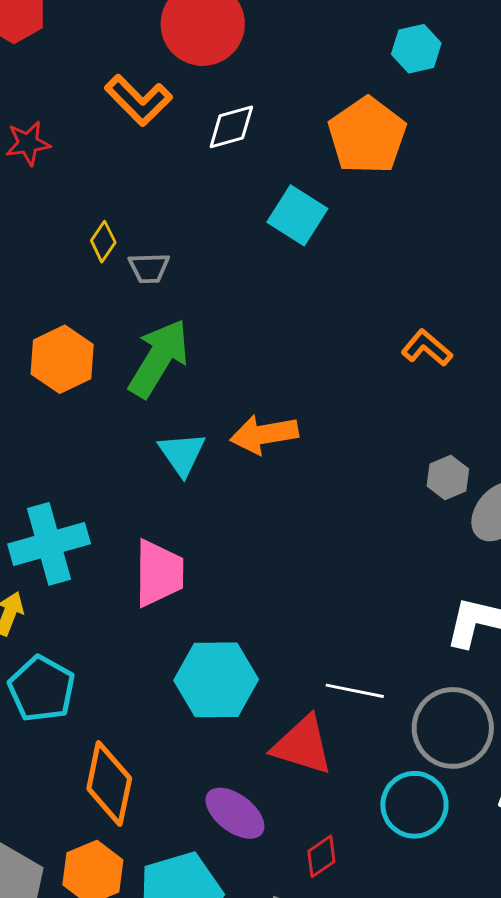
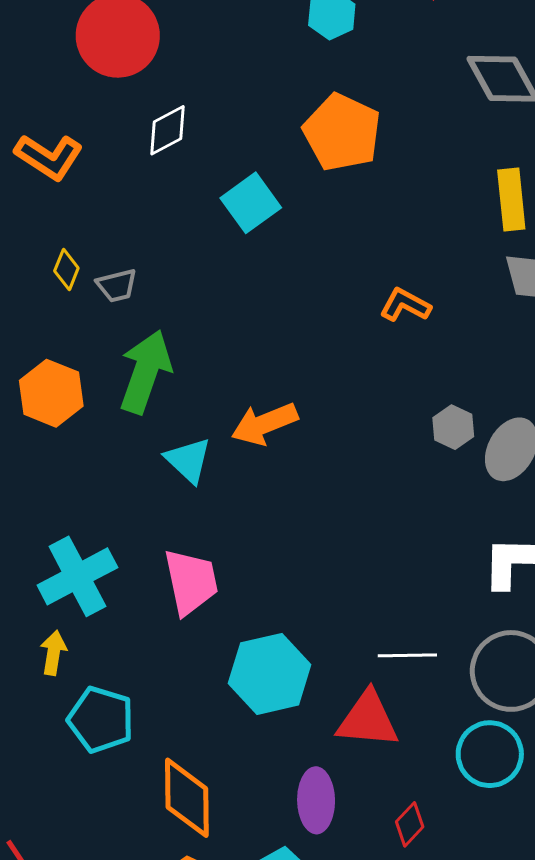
orange L-shape: (138, 100) -> (49, 157), moved
orange pentagon: (367, 136) -> (342, 132), moved
cyan square: (297, 215) -> (251, 203), turned 34
purple ellipse: (235, 813) -> (316, 800), turned 64

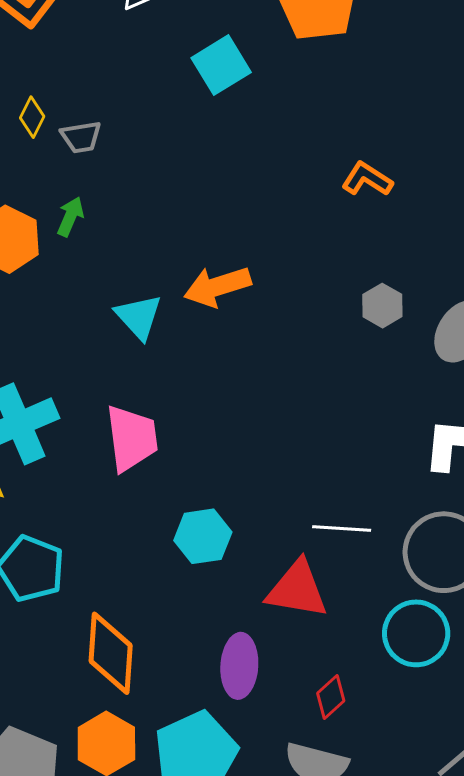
green arrow: (145, 372) -> (70, 217), moved, size x0.5
gray hexagon: (453, 427) -> (382, 306), moved
cyan hexagon: (270, 674) -> (203, 536), size x0.7

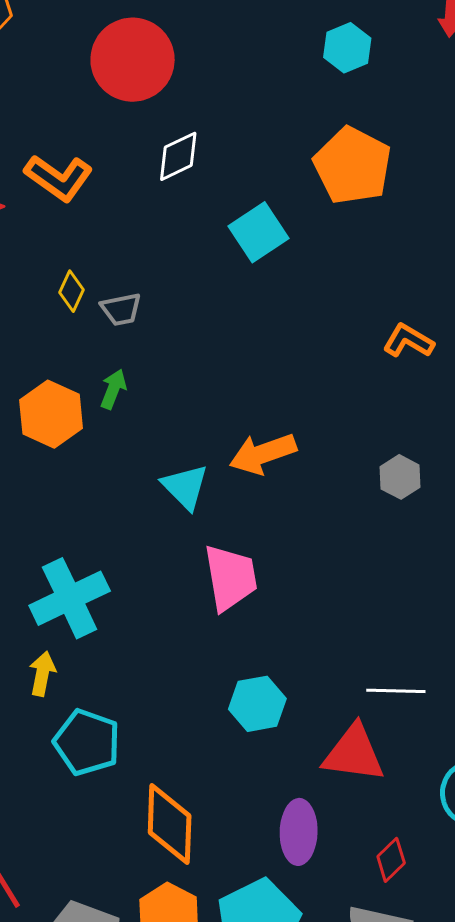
gray hexagon: (382, 306) -> (400, 477), moved
pink trapezoid: (132, 438) -> (230, 578), moved

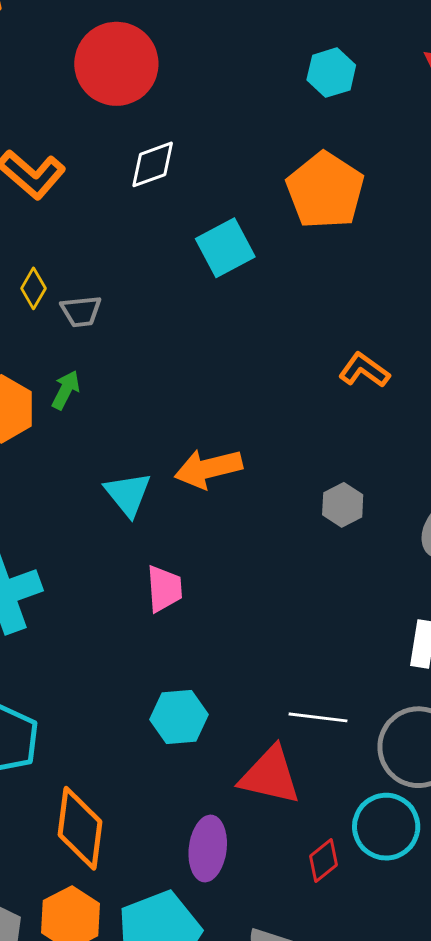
pink trapezoid: (230, 578) -> (164, 589), size x0.7
red diamond: (391, 860) -> (324, 861), moved

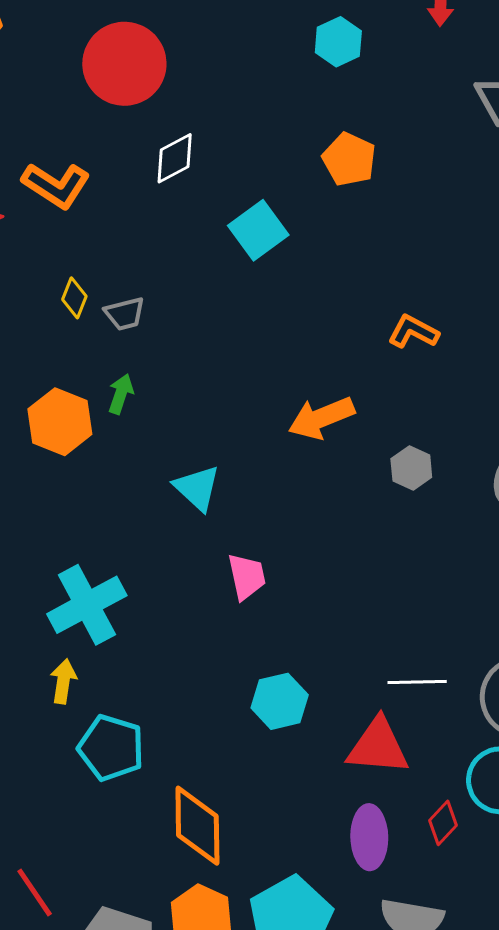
orange pentagon: (325, 190) -> (349, 159), size x0.7
orange arrow: (208, 468) -> (321, 418), moved
purple ellipse: (208, 849) -> (369, 837), moved

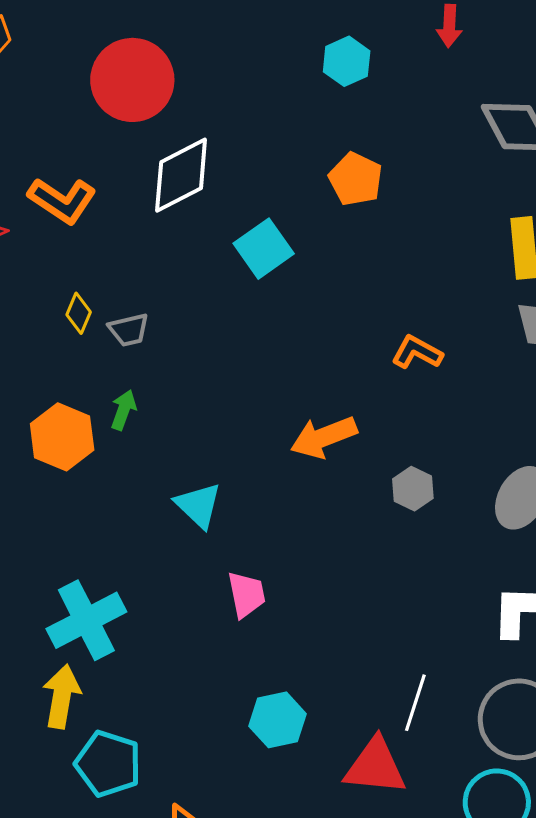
white diamond: (175, 158) -> (181, 175), size x1.5
yellow arrow: (63, 681) -> (62, 696), size x1.4
white line: (417, 682) -> (415, 703), turned -72

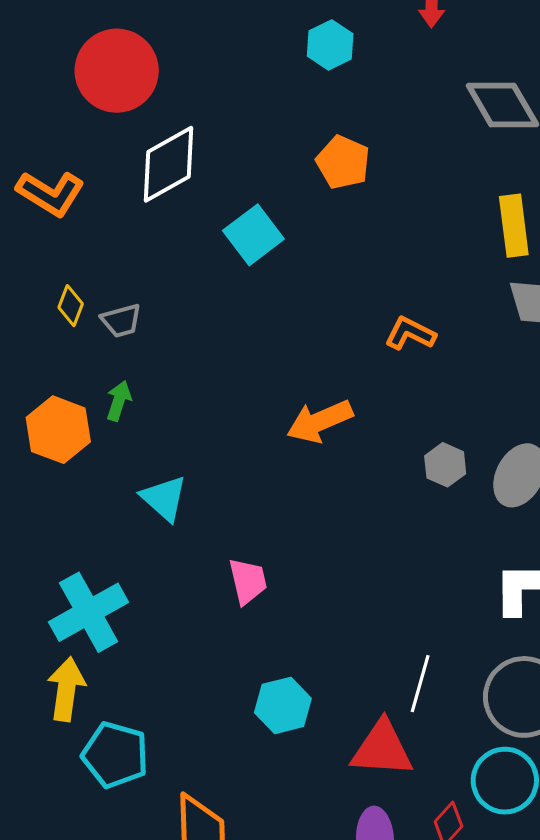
gray hexagon: (413, 489) -> (445, 465), moved
cyan triangle: (198, 505) -> (164, 498), moved

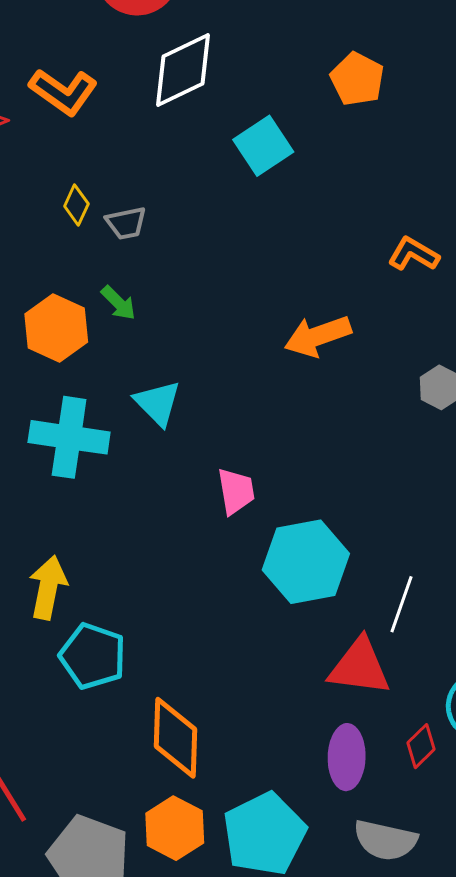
green arrow: (119, 401) -> (118, 303), turned 114
cyan cross: (89, 612) -> (69, 437), moved, turned 34
cyan hexagon: (283, 705) -> (306, 562), moved, size x1.5

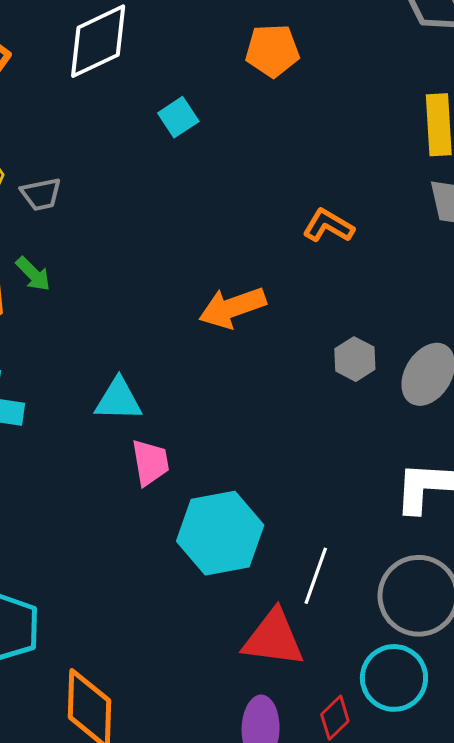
orange pentagon: (357, 79) -> (272, 51), turned -30
cyan square: (263, 146) -> (178, 117), size x0.7
cyan triangle: (158, 403) -> (118, 400), moved, turned -44

